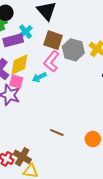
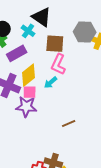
cyan cross: (26, 32) -> (28, 31), moved
gray hexagon: (73, 50) -> (85, 32), moved
brown line: (57, 133) -> (69, 124), moved, turned -32

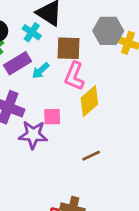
yellow diamond: (28, 75) -> (89, 101), moved
cyan arrow: (50, 82) -> (41, 71), moved
pink square: (30, 92) -> (52, 117), moved

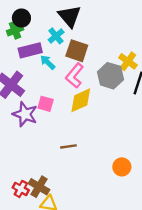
gray hexagon: (108, 31) -> (110, 76), moved
cyan cross: (32, 32) -> (56, 36), moved
cyan arrow: (41, 71) -> (48, 62), turned 70

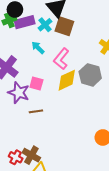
purple rectangle: (30, 50) -> (25, 22), moved
brown square: (77, 51) -> (64, 26), moved
gray hexagon: (110, 76) -> (90, 75), moved
brown line: (68, 146) -> (36, 111), moved

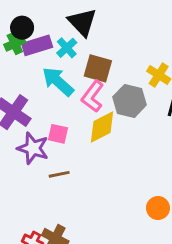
brown square: (64, 26) -> (98, 68), moved
cyan arrow: (38, 48) -> (58, 81), size x1.6
gray hexagon: (90, 75) -> (130, 101), moved

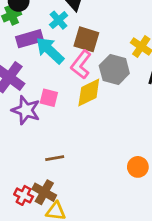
purple rectangle: (37, 45) -> (29, 39), moved
brown line: (59, 174) -> (55, 158), moved

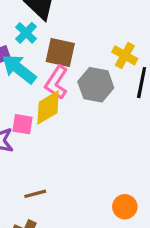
yellow diamond: (89, 93) -> (48, 107), moved
orange circle: (138, 167) -> (125, 207), moved

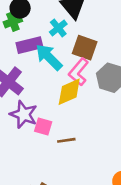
pink square: (22, 124) -> (43, 126), moved
brown line: (35, 194) -> (66, 140), moved

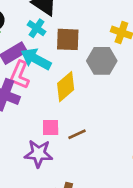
pink L-shape: (79, 72) -> (20, 75), moved
purple star: (24, 114) -> (39, 154), moved

